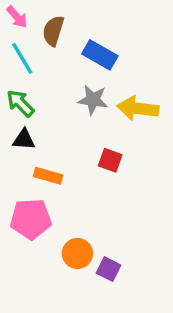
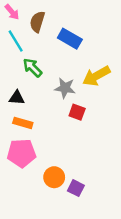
gray star: (93, 100) -> (65, 88), moved
green arrow: (20, 103) -> (32, 68), moved
yellow arrow: (138, 108) -> (96, 76), turned -36
orange rectangle: (48, 176) -> (23, 123), moved

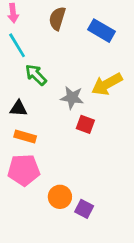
pink arrow: (12, 12) -> (13, 13), turned 35
brown semicircle: (37, 22) -> (57, 19), moved
blue rectangle: (70, 39) -> (102, 31), moved

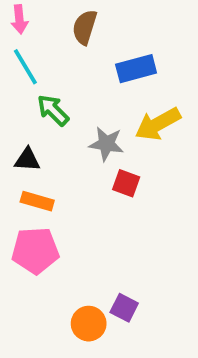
blue rectangle: (102, 31) -> (136, 69), moved, turned -45
orange circle: (60, 197) -> (89, 324), moved

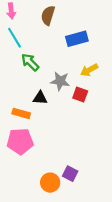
yellow arrow: (158, 124) -> (89, 70), size x0.7
black triangle: (27, 160) -> (40, 98), moved
red square: (126, 183) -> (80, 95), moved

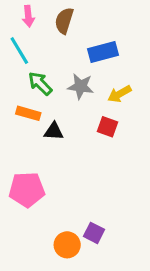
pink arrow: (11, 11) -> (28, 16), moved
gray star: (60, 81) -> (81, 86), moved
orange rectangle: (21, 113) -> (28, 113), moved

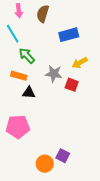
gray star: (81, 86) -> (54, 74), moved
black triangle: (54, 131) -> (29, 93), moved

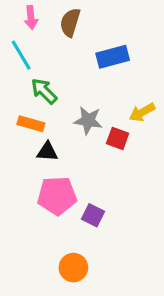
yellow arrow: (80, 63) -> (142, 112), moved
pink pentagon: (18, 127) -> (57, 196), moved
purple square: (63, 156) -> (93, 215), moved

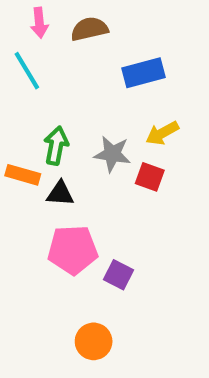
brown semicircle: (70, 22) -> (89, 29), turned 60
green arrow: (44, 91) -> (56, 146), moved, turned 56
yellow arrow: (142, 112) -> (162, 133), moved
orange rectangle: (31, 124) -> (23, 175), moved

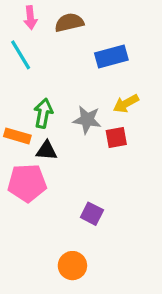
red square: (150, 177) -> (116, 138), turned -30
pink pentagon: (73, 250) -> (27, 183), moved

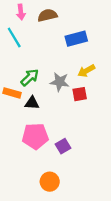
green arrow: (43, 113) -> (30, 77), turned 36
pink pentagon: (27, 183) -> (35, 136), moved
purple square: (92, 214) -> (63, 146), turned 32

